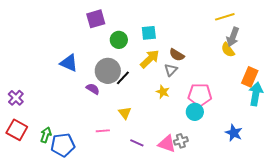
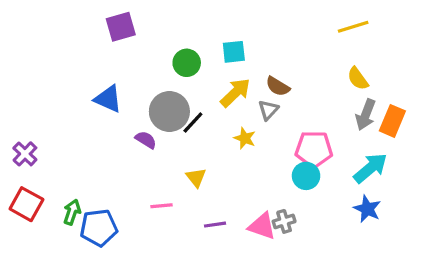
purple square: (96, 19) -> (121, 27), moved
gray arrow: (233, 37) -> (366, 115), moved
yellow star: (163, 92) -> (245, 138), moved
cyan arrow: (256, 94) -> (370, 168), moved, turned 40
purple line: (137, 143) -> (215, 225), turned -32

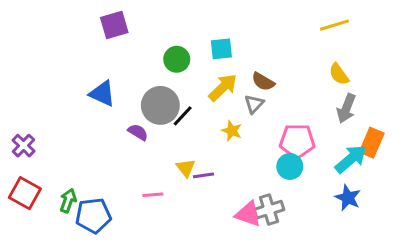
orange rectangle: (392, 121) -> (372, 143), moved
gray cross: (284, 221) -> (269, 210), size x1.4
purple line: (215, 225) -> (203, 175), moved

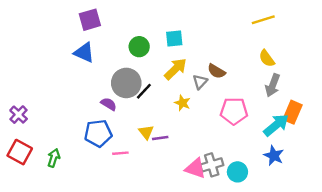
brown semicircle: (263, 82) -> (216, 71), moved
blue triangle: (102, 94) -> (84, 53), moved
cyan circle: (290, 166) -> (237, 172), moved
blue pentagon: (93, 216) -> (98, 133), moved

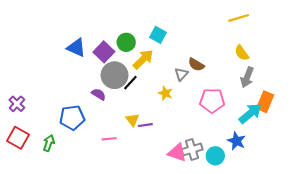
purple square: (90, 20) -> (104, 52), moved, turned -30
cyan square: (174, 38) -> (158, 35), turned 35
yellow arrow: (175, 69) -> (143, 59), moved
blue pentagon: (98, 133) -> (72, 118), moved
blue star: (274, 156) -> (236, 141), moved

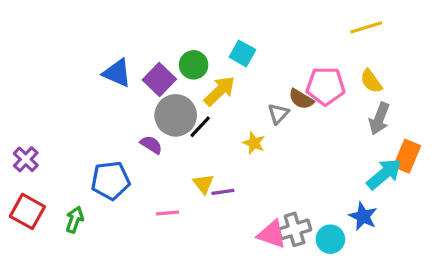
pink pentagon: (212, 101) -> (326, 86), moved

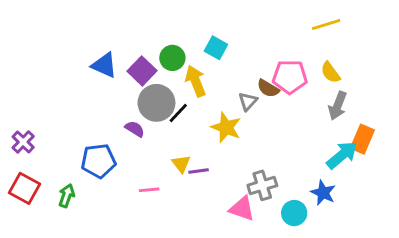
yellow arrow: (220, 91) -> (196, 81), turned -68
yellow star: (254, 143) -> (226, 127), size x1.5
gray cross: (295, 229) -> (262, 185), moved

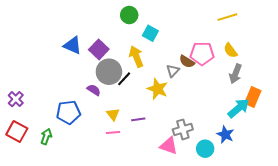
green circle: (172, 58) -> (129, 15), moved
yellow triangle: (181, 164) -> (113, 114), moved
pink line: (149, 190) -> (113, 132), moved

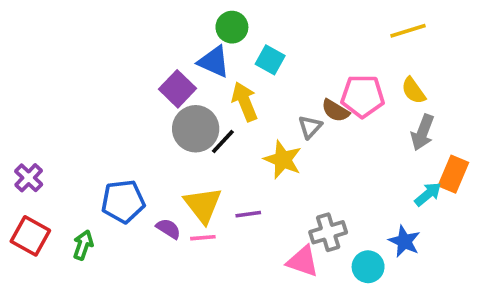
blue triangle: (72, 45) -> (214, 62), moved
purple semicircle: (94, 90) -> (168, 229), moved
cyan arrow: (239, 108) -> (428, 194), size x0.7
yellow triangle: (113, 114) -> (203, 205), size x1.6

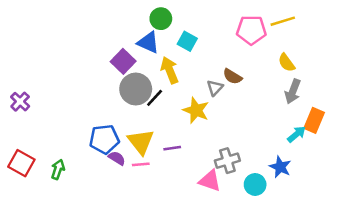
pink pentagon: (363, 96) -> (251, 30), moved
purple cross: (29, 178) -> (20, 102), moved
blue pentagon: (123, 201) -> (104, 139), moved

